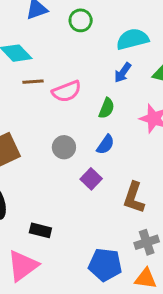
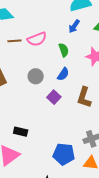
brown line: (33, 82) -> (14, 41), moved
green semicircle: (107, 108) -> (64, 50), turned -40
brown L-shape: (134, 198) -> (84, 97), moved

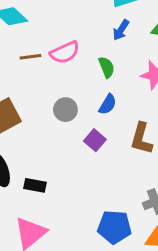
black rectangle: (21, 132) -> (35, 185), moved

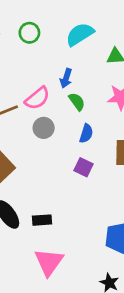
blue arrow: (121, 30) -> (66, 78), moved
gray circle: (65, 110) -> (44, 128), moved

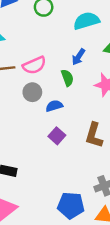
blue arrow: (66, 78) -> (78, 57), moved
blue semicircle: (86, 133) -> (54, 106), moved, turned -140

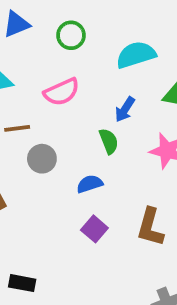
pink semicircle: (34, 65) -> (62, 92), moved
gray circle: (32, 92) -> (42, 159), moved

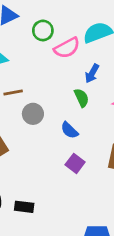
green circle: (71, 35) -> (43, 30), moved
pink semicircle: (62, 92) -> (67, 48), moved
blue semicircle: (90, 184) -> (69, 130), turned -114

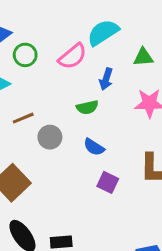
green circle: (43, 30) -> (25, 55), moved
green semicircle: (82, 98) -> (87, 107), moved, turned 114

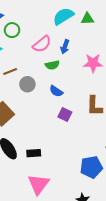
pink semicircle: (73, 56) -> (42, 44), moved
green triangle: (143, 57) -> (87, 19), moved

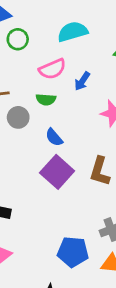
cyan semicircle: (63, 16) -> (73, 32), moved
green semicircle: (52, 65) -> (46, 99), moved
purple square: (65, 115) -> (57, 172), size x1.6

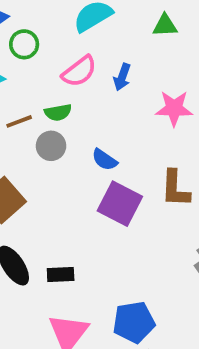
green semicircle: (46, 99) -> (58, 112), moved
blue pentagon: (73, 252) -> (134, 322), moved

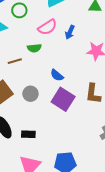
brown line: (19, 121) -> (15, 61), moved
gray circle: (51, 146) -> (30, 94), moved

